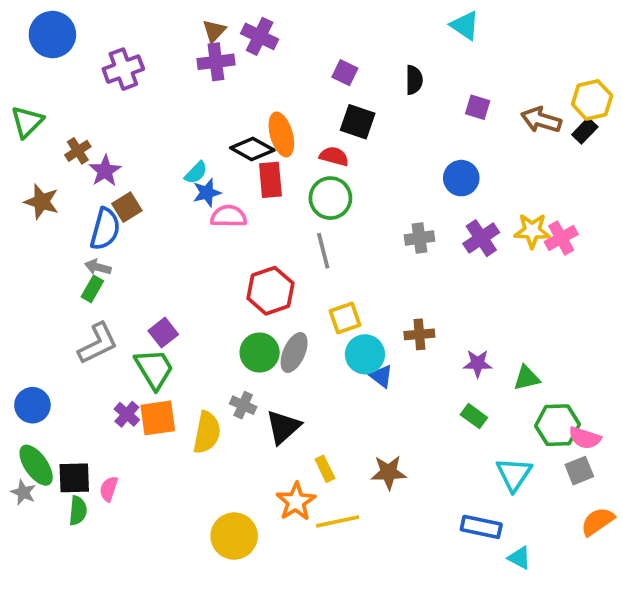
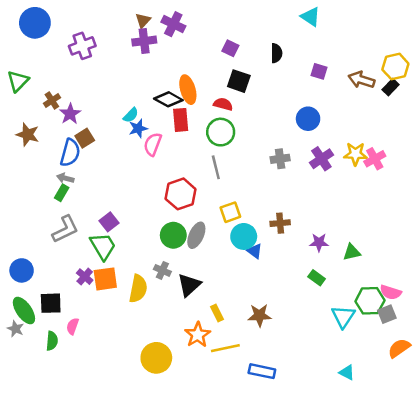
pink semicircle: (229, 216) -> (153, 144), turned -70
green hexagon: (558, 425) -> (370, 301), moved
black square: (74, 478) -> (51, 303), moved
blue rectangle: (481, 527) -> (262, 371), moved

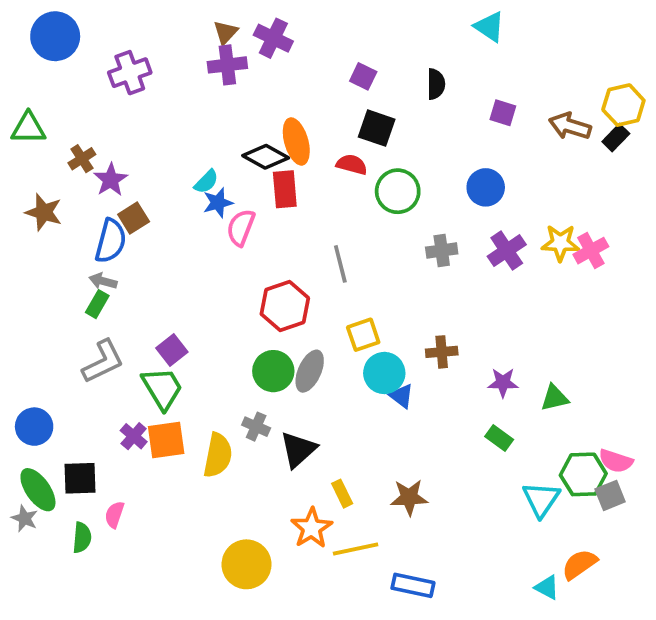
green triangle: (18, 81) -> (28, 128), turned 45
green circle: (221, 132) -> (398, 191), moved
orange semicircle: (399, 348) -> (579, 564), moved

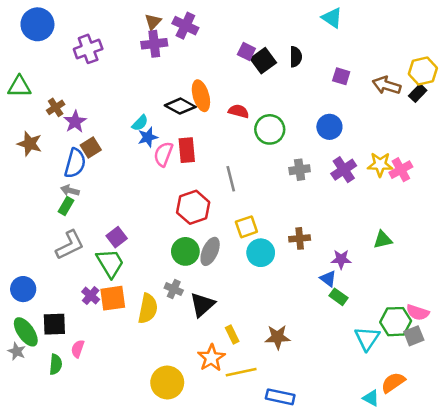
black square: (377, 128) -> (263, 61), moved, turned 35
red rectangle: (285, 189) -> (187, 150), moved
blue triangle: (401, 396) -> (328, 279), moved
green triangle: (555, 398) -> (383, 240), moved

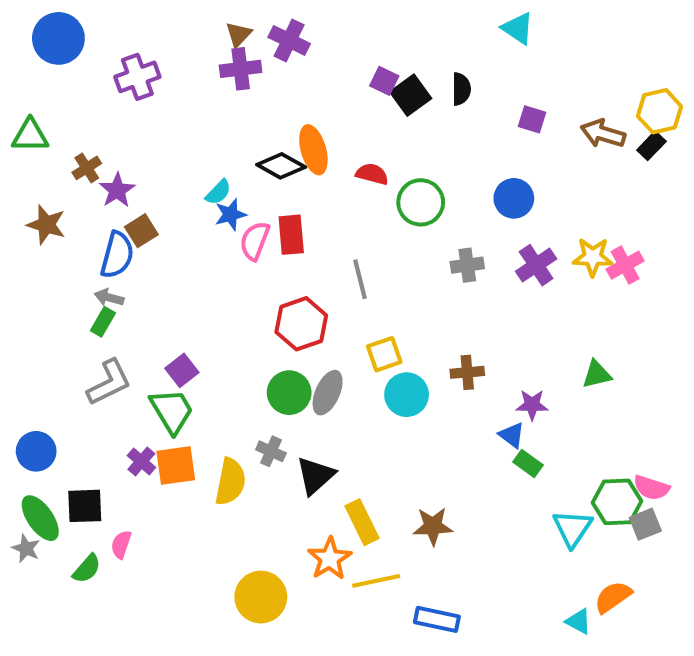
yellow rectangle: (232, 334) -> (362, 522), size x1.5
green semicircle: (56, 364) -> (87, 569), turned 36

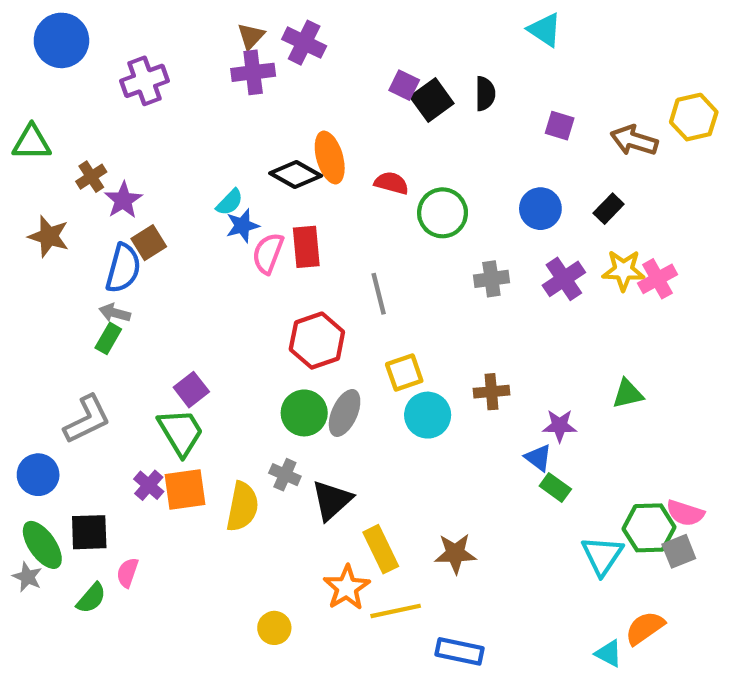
black rectangle: (651, 146) -> (609, 209), moved
gray L-shape: (109, 382) -> (87, 419), moved
yellow circle: (261, 597) -> (274, 628), size x0.6

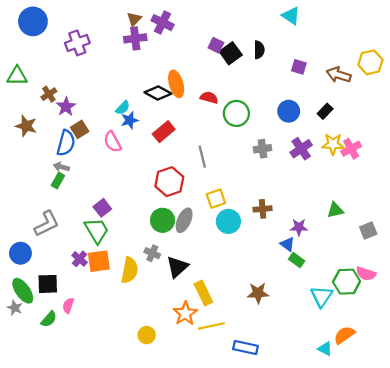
red rectangle: (306, 247) -> (164, 132), turned 55
pink semicircle: (268, 253) -> (113, 142), moved, turned -50
gray square: (679, 551) -> (368, 231), moved
brown star: (455, 553) -> (258, 293), moved

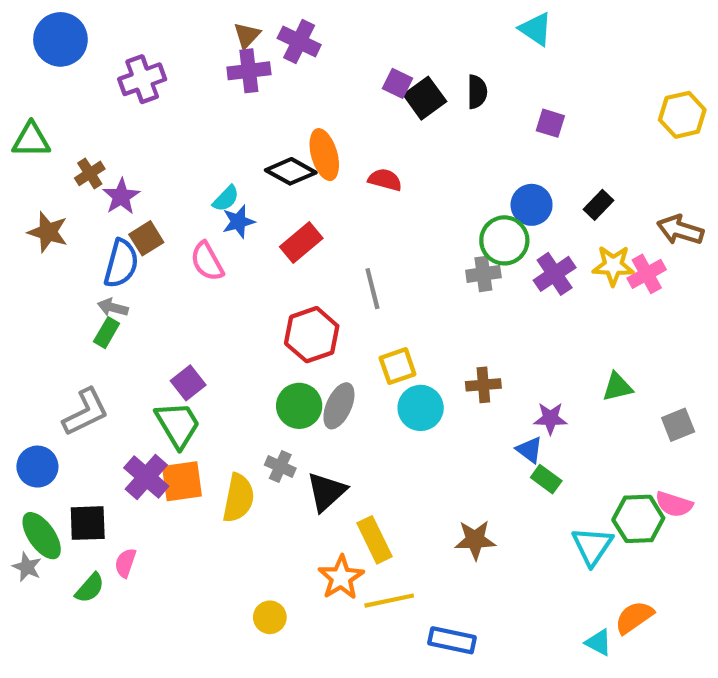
brown arrow: (339, 75) -> (680, 230), moved
green circle: (236, 113) -> (504, 240), moved
purple cross: (80, 259) -> (146, 477), size x1.5

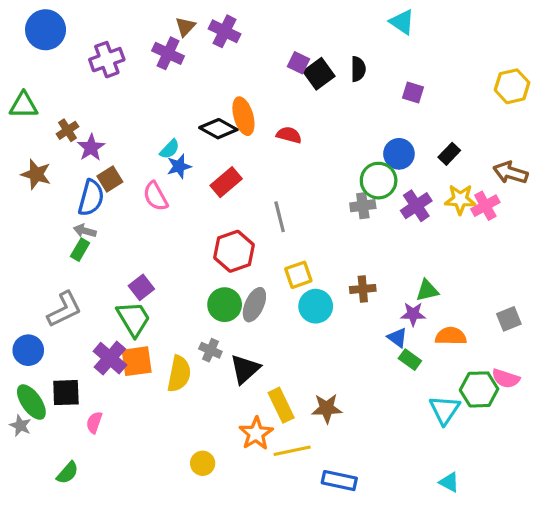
purple cross: (249, 71) -> (168, 53), moved, turned 32
green triangle: (617, 387) -> (427, 291), moved
brown star: (475, 540) -> (327, 408), moved
green semicircle: (90, 588) -> (68, 473), moved
orange semicircle: (634, 617) -> (451, 336), moved, turned 36

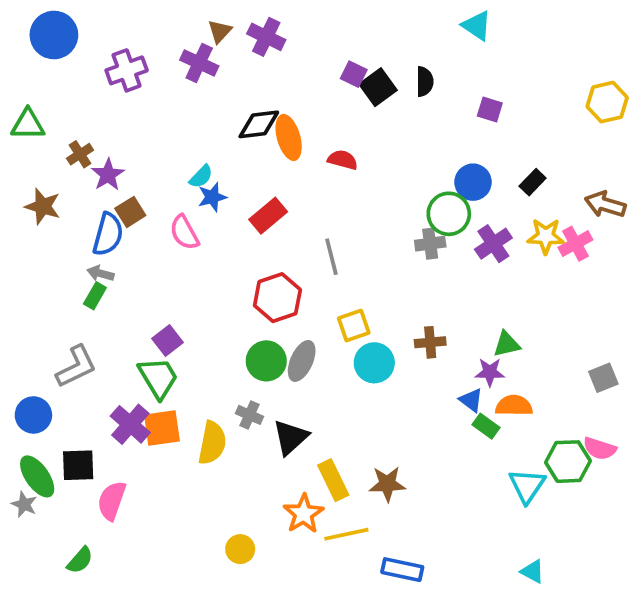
black diamond: (218, 129) -> (259, 124), moved, turned -36
orange semicircle: (451, 336) -> (514, 406), moved
pink semicircle: (94, 422) -> (112, 501), size x1.5

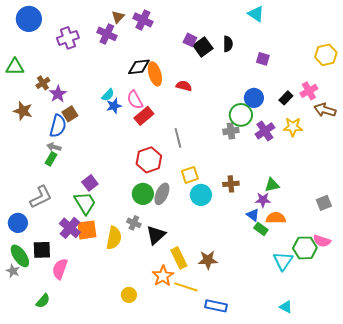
pink semicircle: (184, 232) -> (135, 100), moved
pink cross: (575, 244) -> (309, 91), moved
yellow line: (346, 534) -> (186, 287), turned 30

